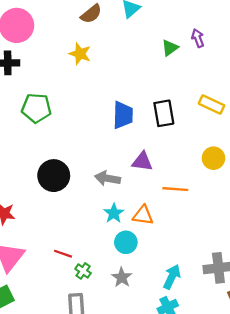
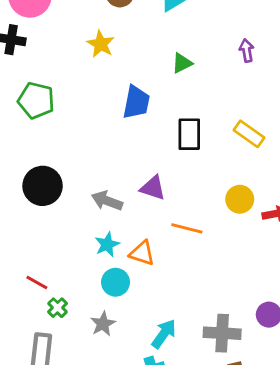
green triangle: (170, 48) -> (182, 63), moved
blue trapezoid: (123, 115) -> (136, 102), moved

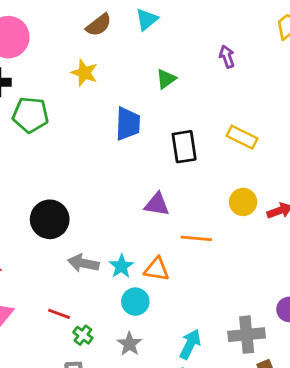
green pentagon: (36, 100) -> (30, 115), moved
gray arrow: (107, 201) -> (83, 263), moved

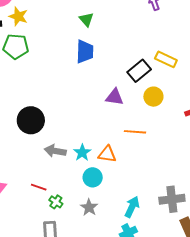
yellow star: (84, 73) -> (18, 16), moved
green triangle: (166, 79) -> (86, 19), moved, turned -35
black rectangle: (184, 147) -> (139, 71), moved, turned 60
yellow circle: (243, 202) -> (153, 97), moved
purple triangle: (157, 204) -> (114, 97), moved

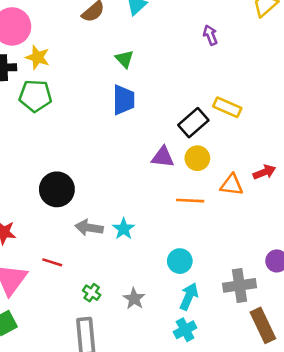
yellow circle: (153, 97) -> (197, 158), moved
orange triangle: (107, 154) -> (232, 185), moved
cyan circle: (93, 177) -> (180, 261), moved
red line: (39, 187) -> (52, 262), moved

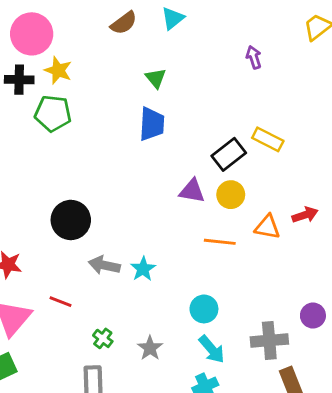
cyan arrow: (189, 296) -> (212, 349), turned 112

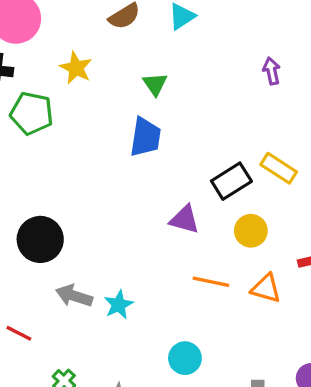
yellow star: (58, 70) -> (76, 68), moved
yellow circle: (231, 195) -> (251, 231), moved
orange triangle: (267, 227) -> (266, 288), moved

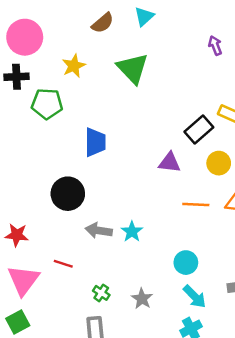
yellow star: (76, 68) -> (74, 66), turned 30
green triangle: (155, 84) -> (133, 68), size x1.8
blue trapezoid: (145, 137) -> (95, 142), moved

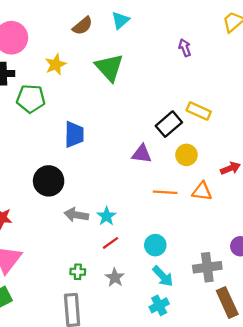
red line: (63, 264) -> (111, 243), moved, turned -54
green cross: (101, 293) -> (78, 272), turned -32

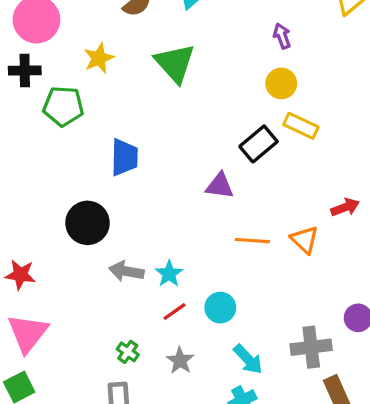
yellow circle: (186, 155) -> (281, 83), moved
orange triangle: (202, 191) -> (305, 240), turned 35
cyan circle: (155, 245) -> (220, 308), moved
green cross: (78, 272) -> (128, 352), turned 32

